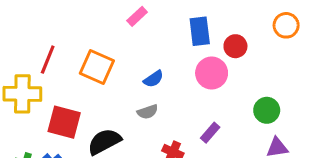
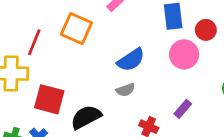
orange square: (97, 67) -> (76, 29), moved
blue semicircle: (153, 79) -> (131, 60), size x1.5

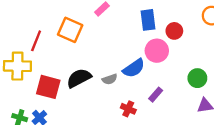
blue semicircle: (131, 60) -> (134, 68), moved
black semicircle: (86, 117) -> (79, 78), moved

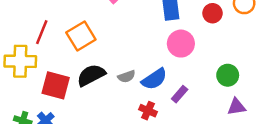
orange square: (70, 30) -> (81, 36), moved, turned 35
red circle: (174, 31) -> (212, 13), moved
blue semicircle: (134, 68) -> (154, 79), moved

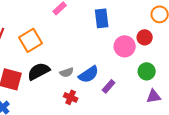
red circle: (212, 13) -> (145, 37), moved
pink circle: (181, 44) -> (125, 46), moved
red cross: (148, 111) -> (71, 97), moved

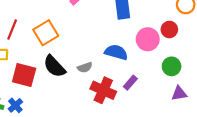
black semicircle: (39, 71) -> (54, 66), turned -105
blue semicircle: (89, 74) -> (116, 52), moved, turned -130
red cross: (71, 97) -> (103, 90), moved, size x1.6

